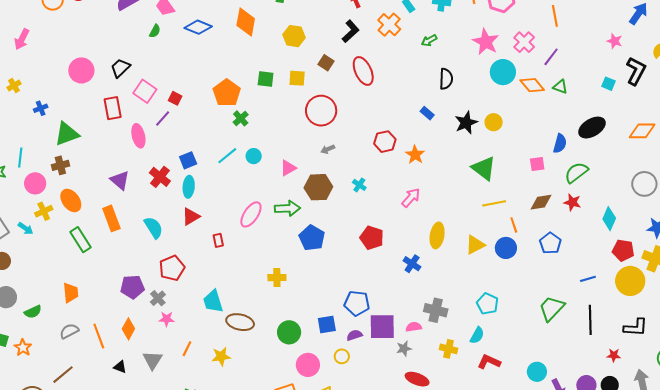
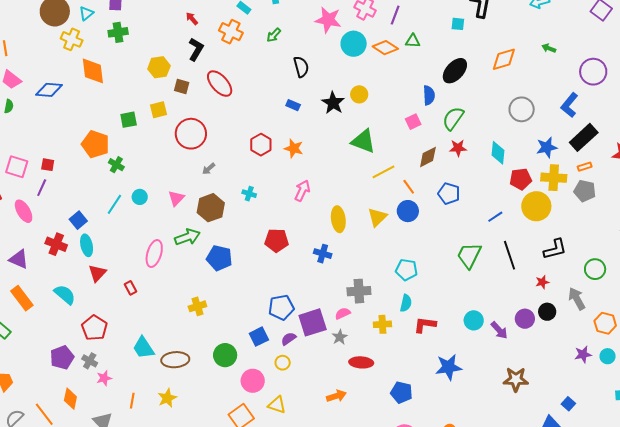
yellow hexagon: (294, 36) -> (159, 67), moved

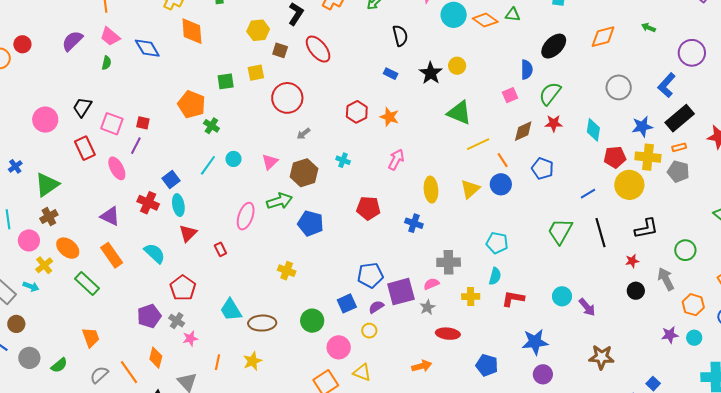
blue diamond: (49, 90) -> (147, 48), turned 52
yellow cross: (197, 306) -> (287, 271), turned 36
purple circle: (525, 319) -> (543, 374), moved

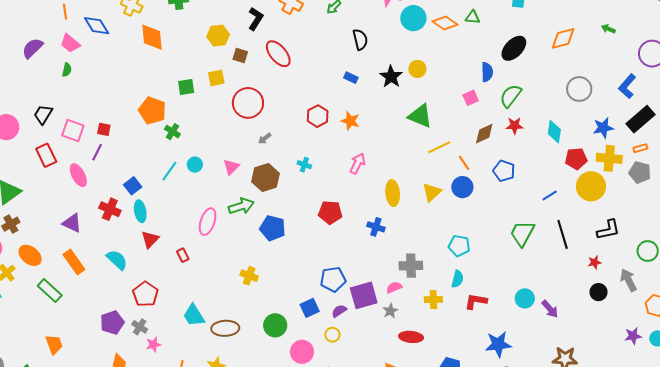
blue diamond: (147, 48) -> (97, 26), moved

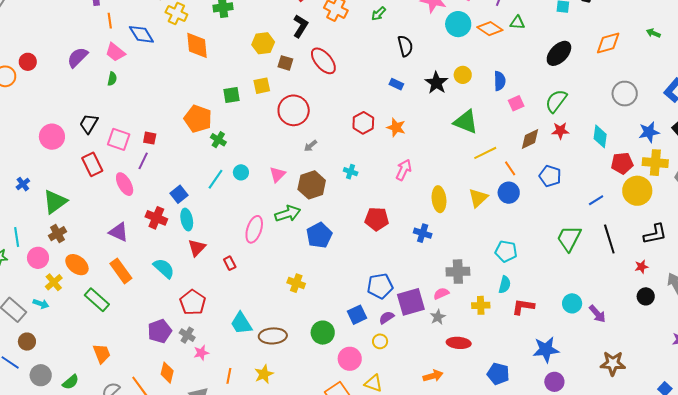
blue semicircle: (487, 72) -> (500, 81), moved
blue pentagon: (273, 228) -> (319, 235), turned 30

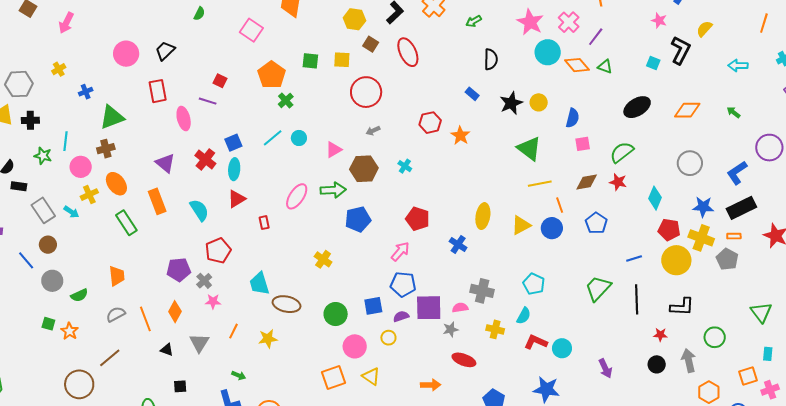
pink square: (119, 139) -> (251, 30), moved
purple line: (143, 161) -> (208, 101), turned 66
pink arrow: (404, 170) -> (400, 251), moved
cyan circle: (572, 303) -> (562, 348), moved

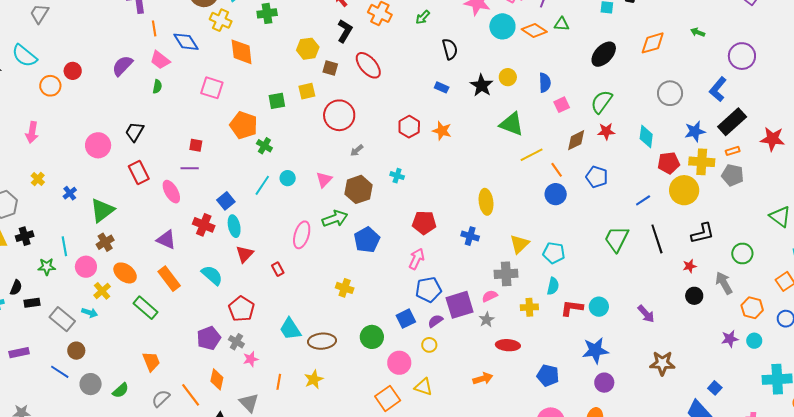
yellow triangle: (521, 225) -> (519, 244), moved

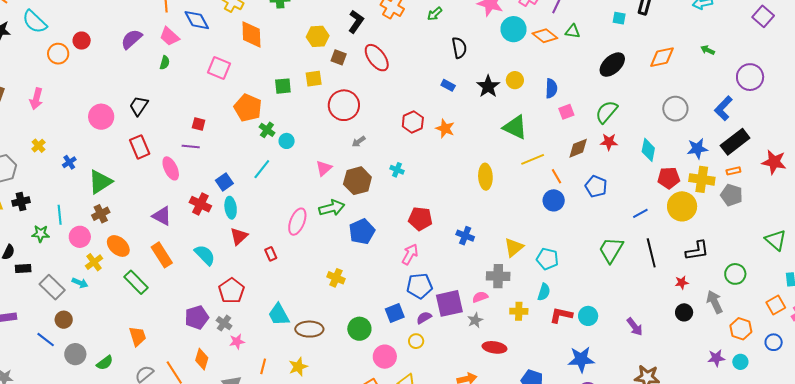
cyan circle: (288, 178) -> (287, 141), moved
yellow ellipse: (486, 202) -> (485, 177), moved

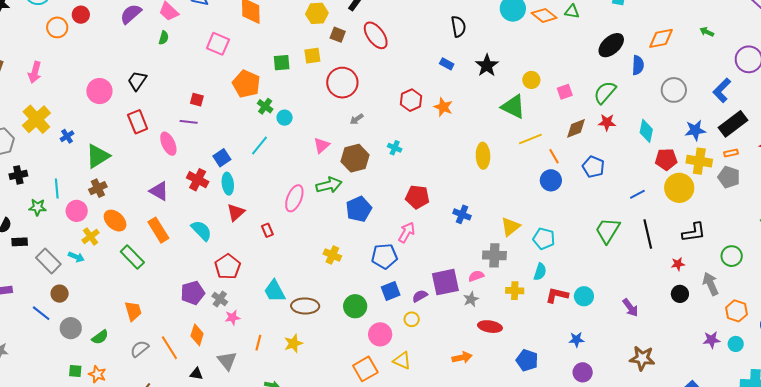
yellow circle: (515, 80) -> (531, 80), moved
blue semicircle: (551, 88) -> (638, 65), moved
yellow cross: (38, 146) -> (36, 119), size x2.0
blue pentagon: (419, 286) -> (384, 256), moved
blue star: (581, 359) -> (576, 340), size x0.6

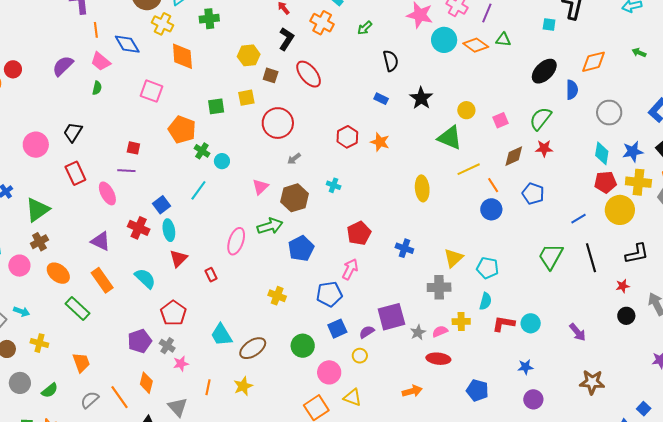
cyan diamond: (646, 131) -> (602, 153), moved
red pentagon: (417, 197) -> (359, 233), turned -30
yellow cross: (91, 236) -> (39, 343), moved, turned -36
pink semicircle: (476, 276) -> (440, 331), moved
brown ellipse: (305, 306) -> (253, 348), turned -32

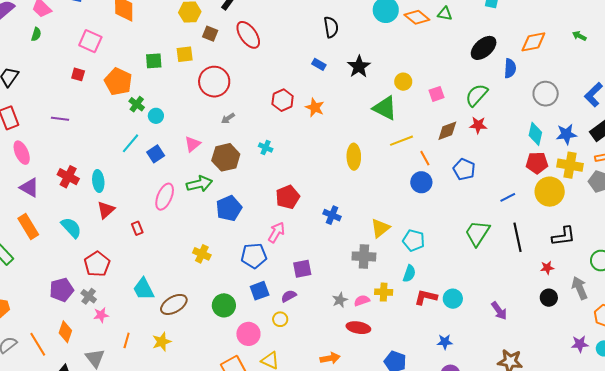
red square: (133, 148) -> (78, 74), moved
pink ellipse: (107, 193) -> (22, 153), moved
blue square: (162, 205) -> (156, 154), moved
purple square: (391, 317) -> (302, 269), moved, size x0.7

